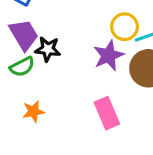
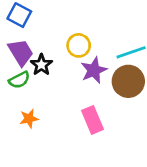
yellow circle: (125, 27) -> (79, 45), moved
black star: (48, 49) -> (41, 65), turned 30

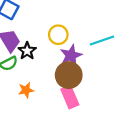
brown circle: (128, 81) -> (69, 75), moved
orange star: (29, 119) -> (26, 90), moved

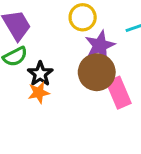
black star: (27, 51) -> (40, 74), moved
pink rectangle: (70, 97) -> (119, 93), moved

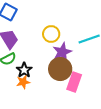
pink rectangle: (119, 93) -> (74, 82), turned 42

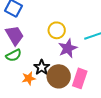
brown circle: (60, 69) -> (59, 76), moved
black star: (24, 70) -> (42, 67), moved

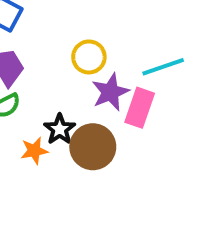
pink rectangle: (80, 78) -> (140, 108), moved

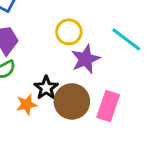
cyan line: (163, 67) -> (126, 39), turned 56
pink rectangle: (140, 108) -> (108, 106), moved

